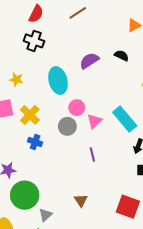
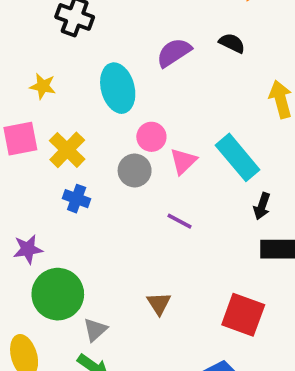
purple line: (92, 154) -> (180, 221), turned -48

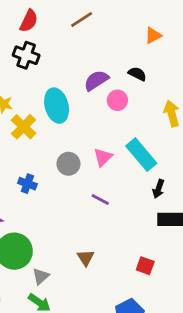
pink circle: (151, 137) -> (117, 100), moved
yellow cross: (67, 150) -> (23, 127), moved
red square: (243, 315) -> (145, 266), size x0.6

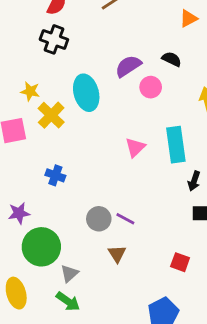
cyan rectangle: (141, 155) -> (176, 145), turned 32
gray circle: (68, 164) -> (99, 219), moved
purple line: (100, 199) -> (125, 219), moved

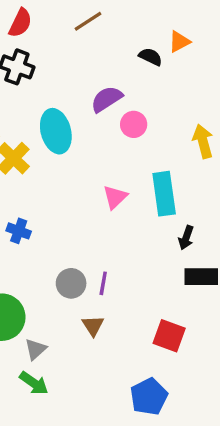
black semicircle: (172, 59) -> (151, 57), moved
purple line: (125, 219) -> (103, 283), turned 72
red square: (180, 262) -> (169, 336), size x1.4

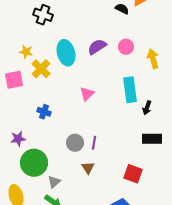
purple semicircle: (107, 99) -> (97, 47), moved
pink circle: (134, 124) -> (126, 47), moved
pink triangle: (115, 197) -> (87, 94), moved
black arrow: (186, 238) -> (147, 108), moved

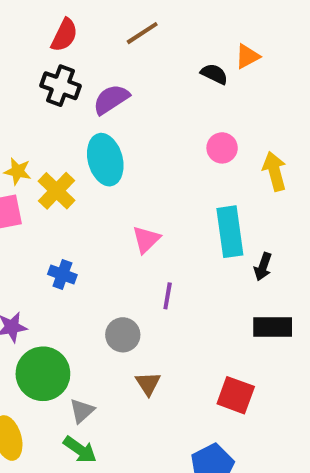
purple semicircle: (97, 47) -> (111, 99), moved
yellow star: (26, 52) -> (18, 171), moved
purple line: (94, 143) -> (168, 296), moved

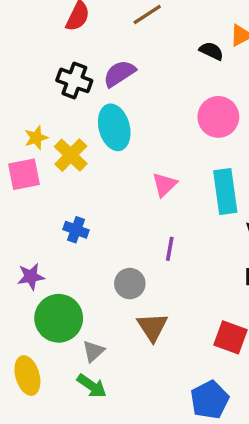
black cross: (60, 86) -> (74, 80), moved
pink circle: (222, 148) -> (218, 117), size x1.5
yellow star: (18, 171) -> (36, 138), turned -30
pink triangle: (146, 239) -> (165, 185), moved
brown triangle: (148, 383) -> (152, 327), size x1.4

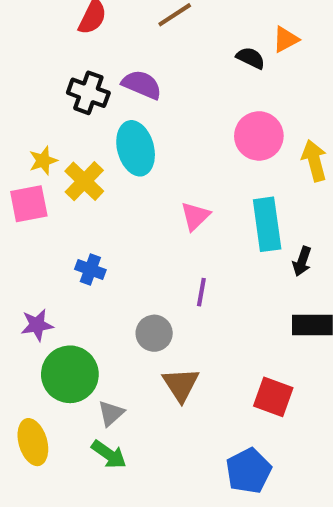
purple semicircle: (119, 74) -> (142, 85), turned 56

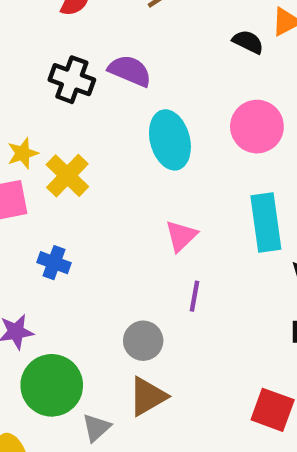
cyan ellipse: (136, 148) -> (170, 140), moved
pink triangle: (195, 216) -> (181, 236), moved
blue cross: (90, 270) -> (54, 263), moved
brown triangle: (181, 385) -> (148, 396), moved, turned 33

